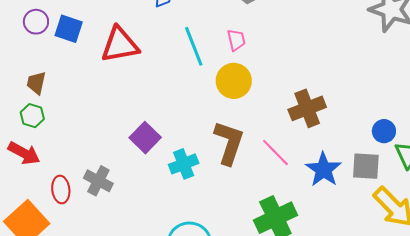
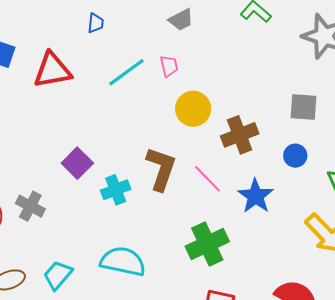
cyan line: (194, 46) -> (126, 72), turned 75
yellow circle: (234, 81) -> (193, 109), moved
blue circle: (384, 131) -> (295, 156), moved
gray square: (366, 166) -> (304, 107), moved

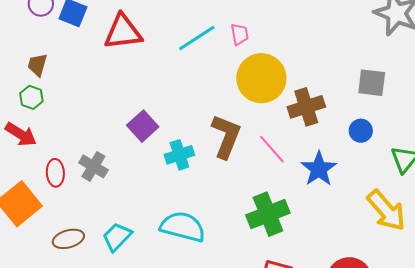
yellow circle: (193, 109) -> (261, 78), size x1.4

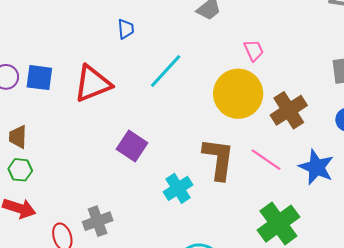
pink trapezoid: (240, 34) -> (254, 50), moved
purple square: (143, 126) -> (132, 146), moved
gray cross: (93, 166) -> (98, 221), turned -36

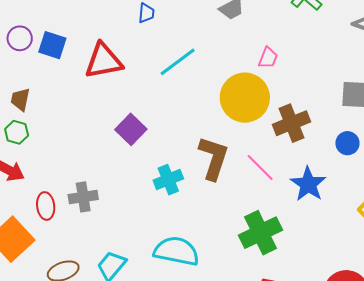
pink trapezoid: (254, 50) -> (268, 58), turned 35

